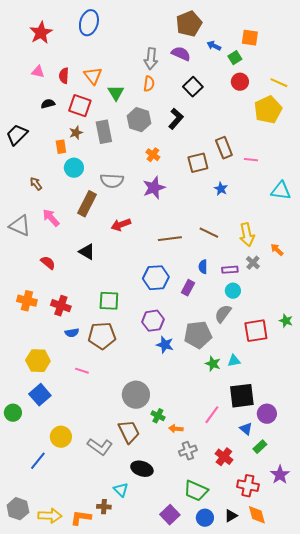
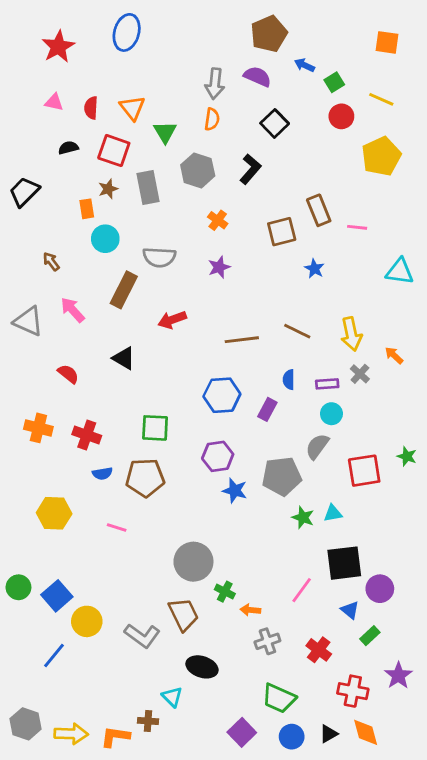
orange square: (250, 38) -> (387, 42), moved
yellow line: (279, 83) -> (381, 99), moved
purple star: (154, 188) -> (219, 267), size x0.7
blue square: (40, 395) -> (57, 596), moved

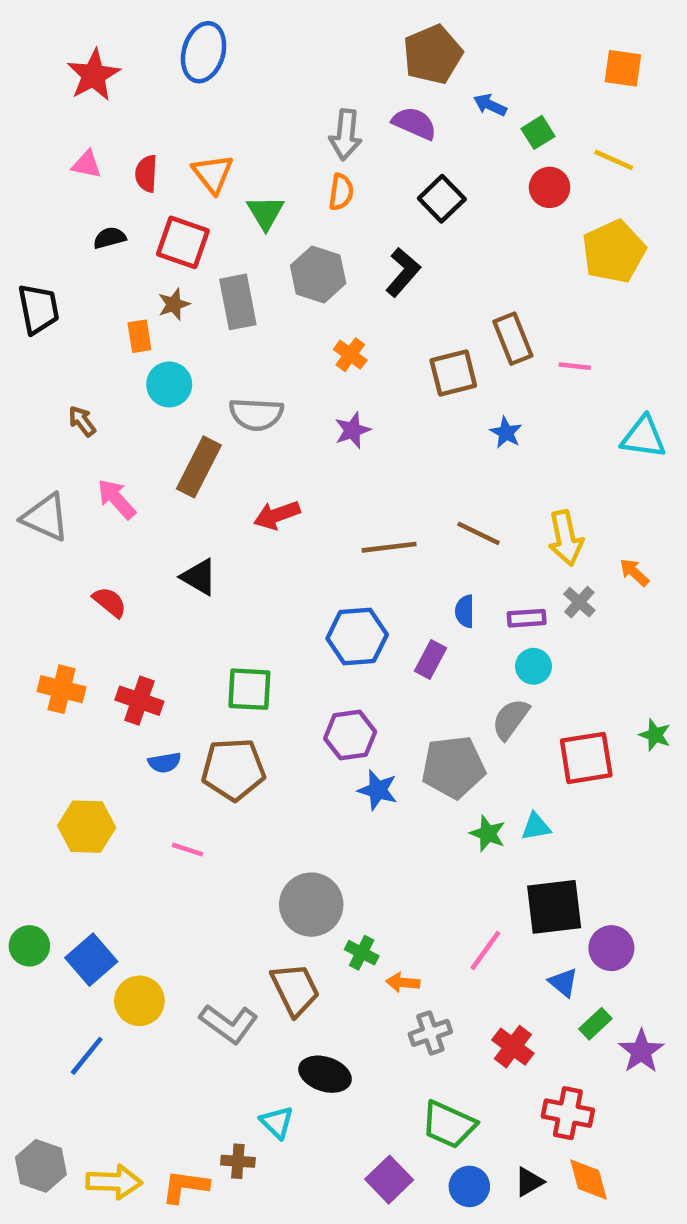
black trapezoid: (24, 192) -> (39, 309), turned 124
purple star: (398, 675) -> (641, 1051), moved

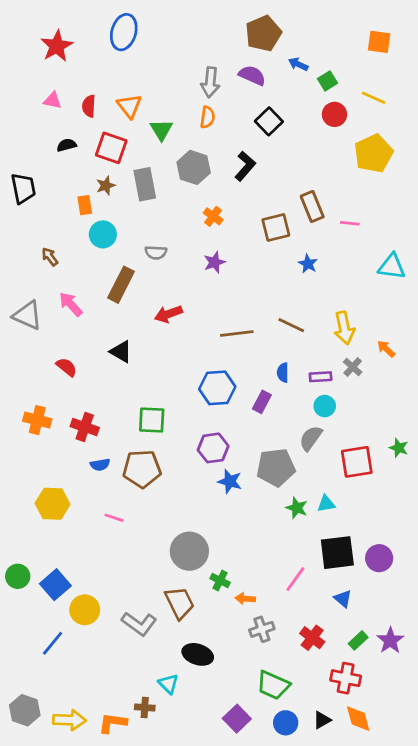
gray semicircle: (256, 414) -> (156, 253), size x0.7
purple circle: (611, 948) -> (379, 558), moved
green rectangle: (595, 1024) -> (358, 640), moved

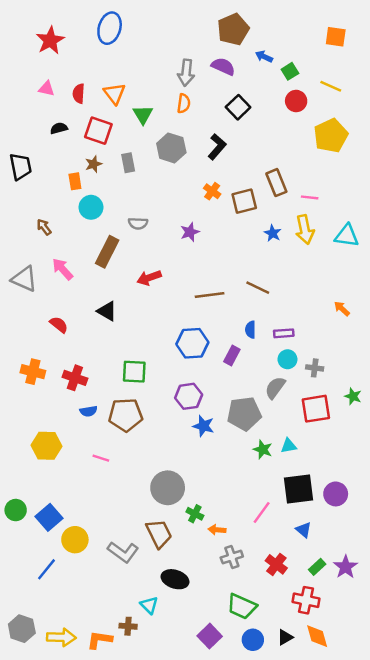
gray rectangle: (145, 184) -> (128, 163), size x0.7
orange cross: (213, 216) -> (212, 191), moved
yellow arrow: (344, 328) -> (305, 230), moved
gray cross: (353, 367) -> (315, 368), moved, turned -35

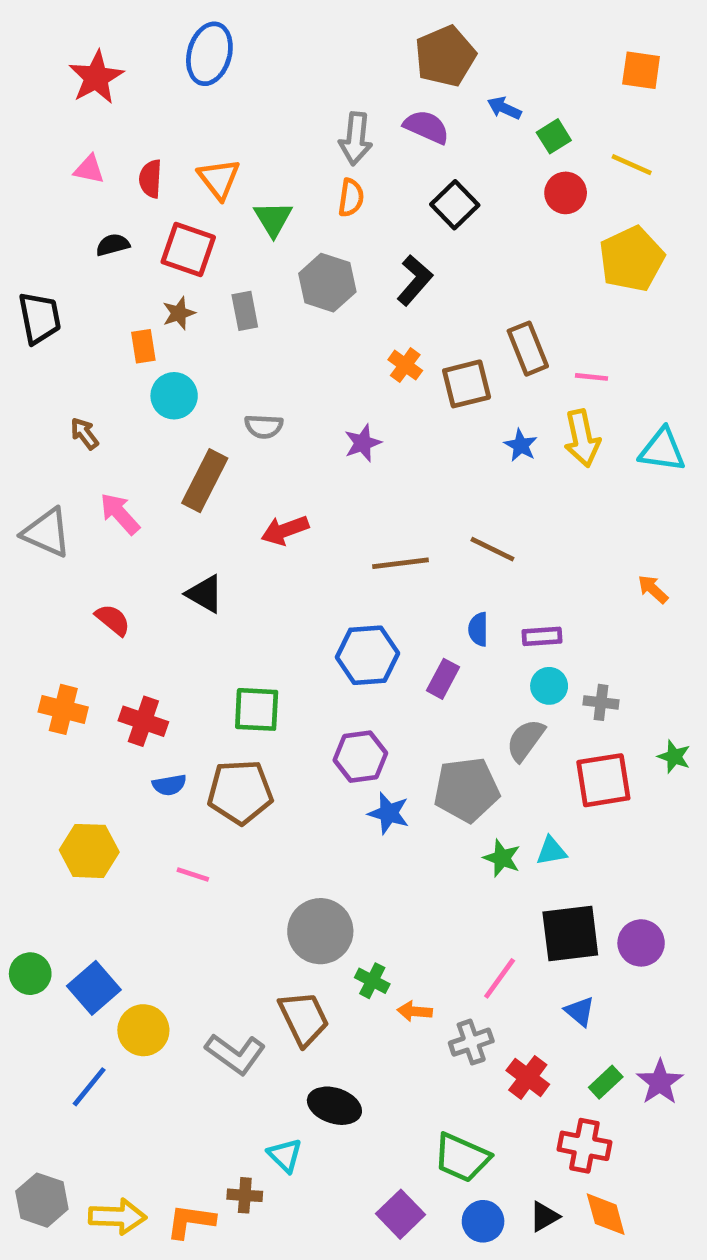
gray cross: (232, 557) -> (471, 1042), moved

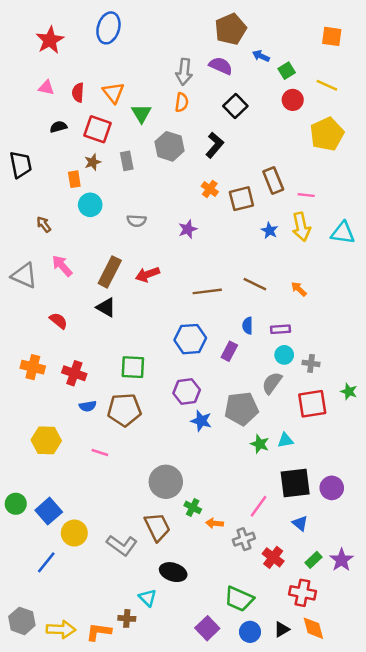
brown rectangle: (205, 481) -> (110, 272), moved
orange arrow: (653, 589) -> (299, 289), moved

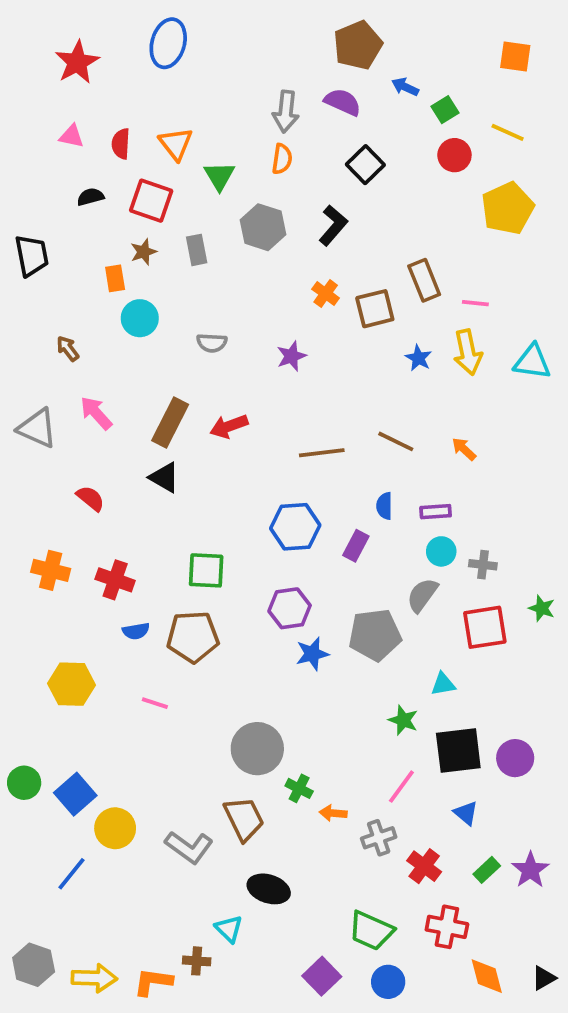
blue star: (201, 421) -> (312, 654), turned -30
green star: (260, 444) -> (403, 720), moved
red cross: (302, 593) -> (447, 927), moved
black triangle: (282, 629) -> (544, 978), moved

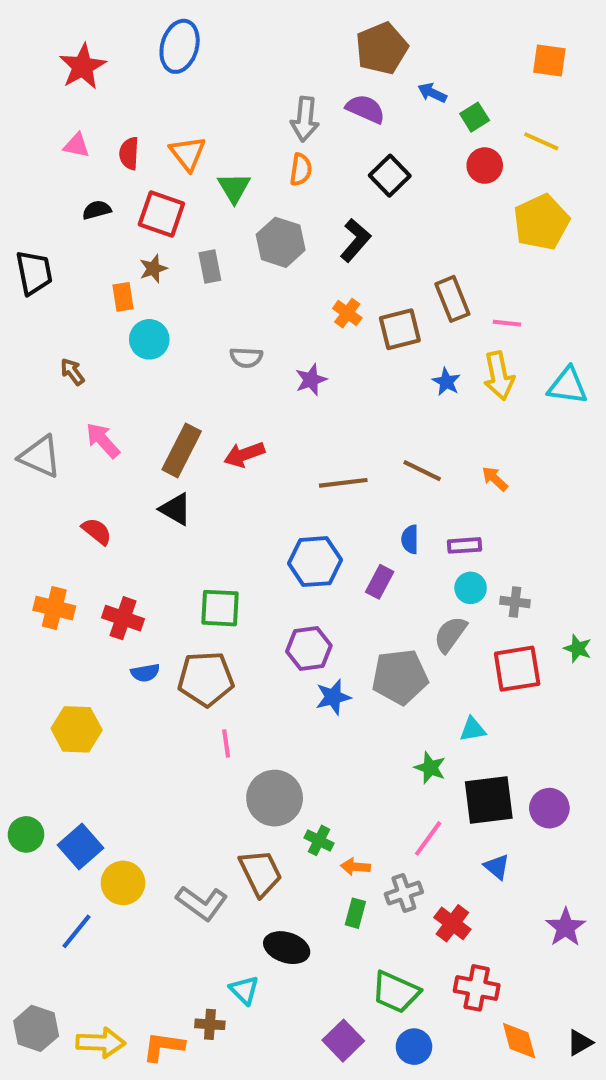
gray semicircle: (212, 343) -> (246, 358), moved
pink line: (155, 703) -> (226, 743), moved, turned 64
green rectangle: (487, 870) -> (355, 913), moved, turned -32

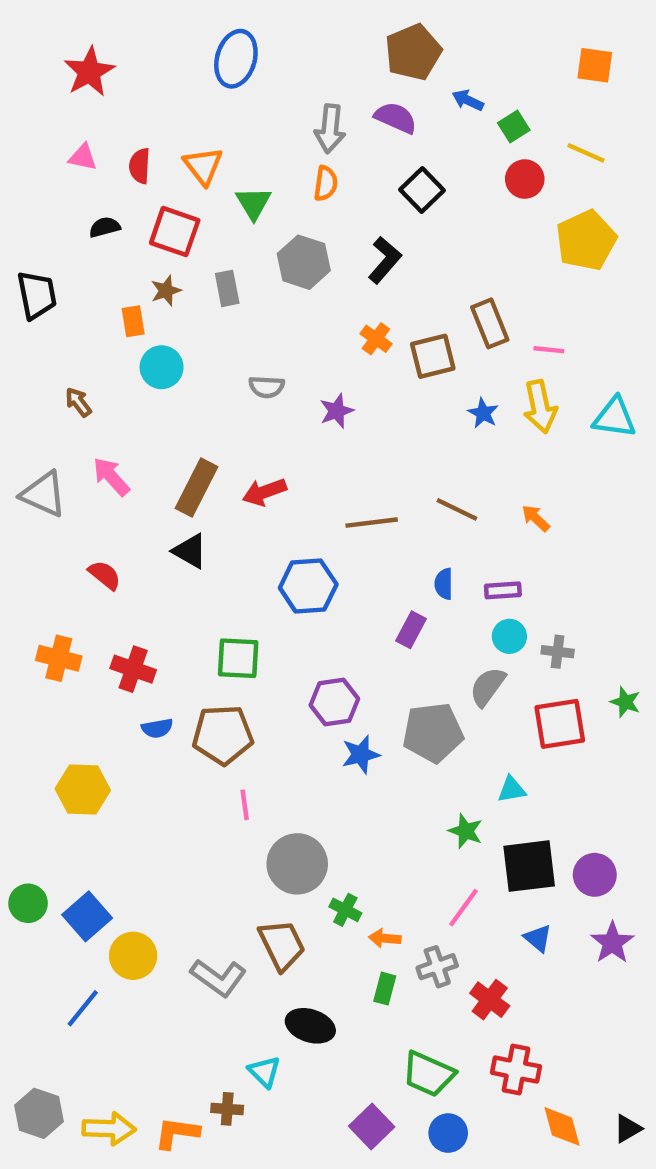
blue ellipse: (180, 46) -> (236, 59), moved
blue hexagon: (315, 562) -> (308, 586), moved
purple star: (566, 927) -> (612, 943), moved

